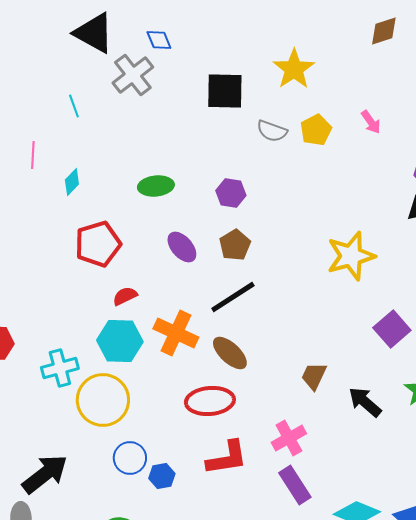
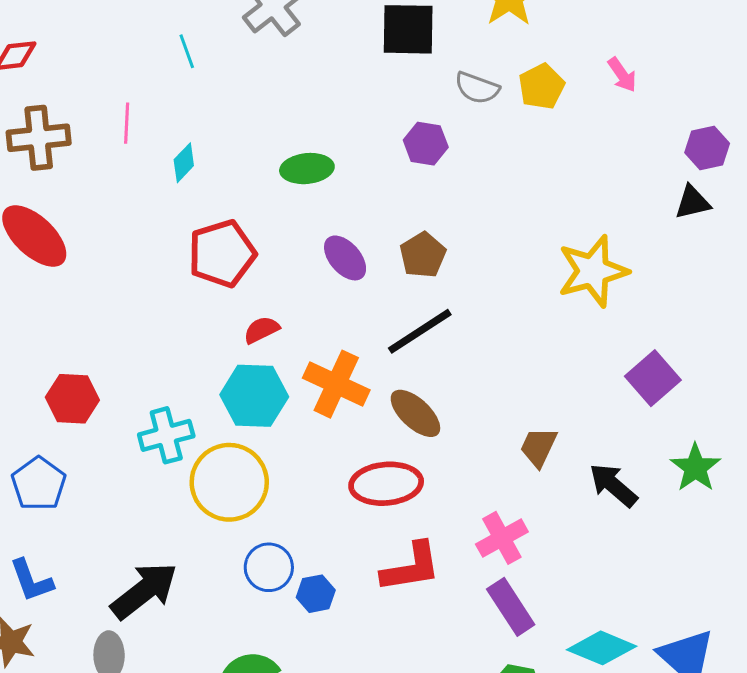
purple hexagon: (231, 193) -> (426, 144), moved

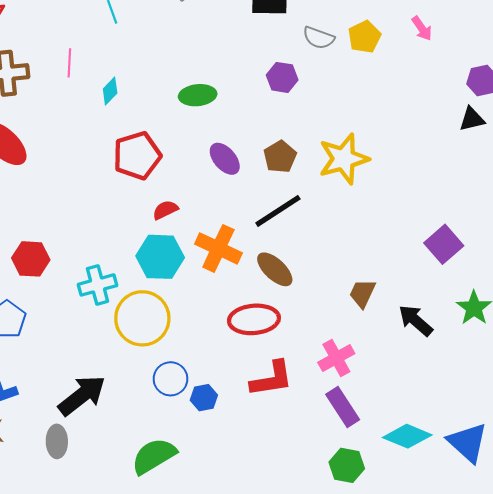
yellow star: (593, 271) -> (344, 159), moved

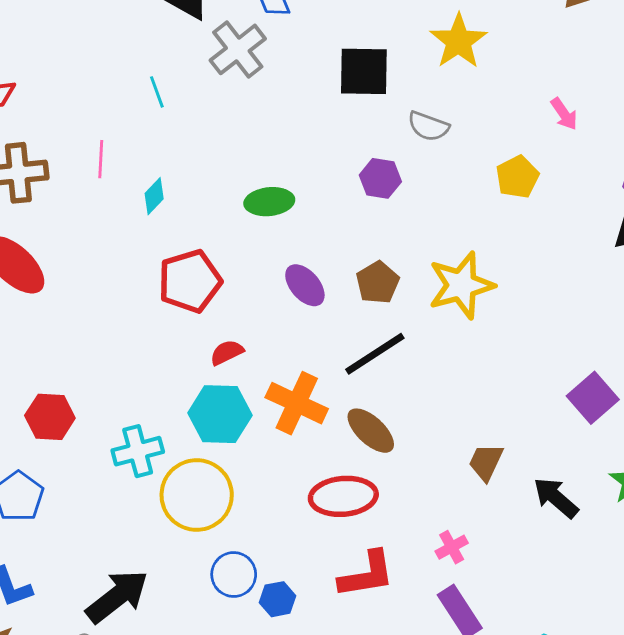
yellow pentagon: (364, 37) -> (517, 177), moved
pink cross: (336, 358) -> (452, 547), size x0.7

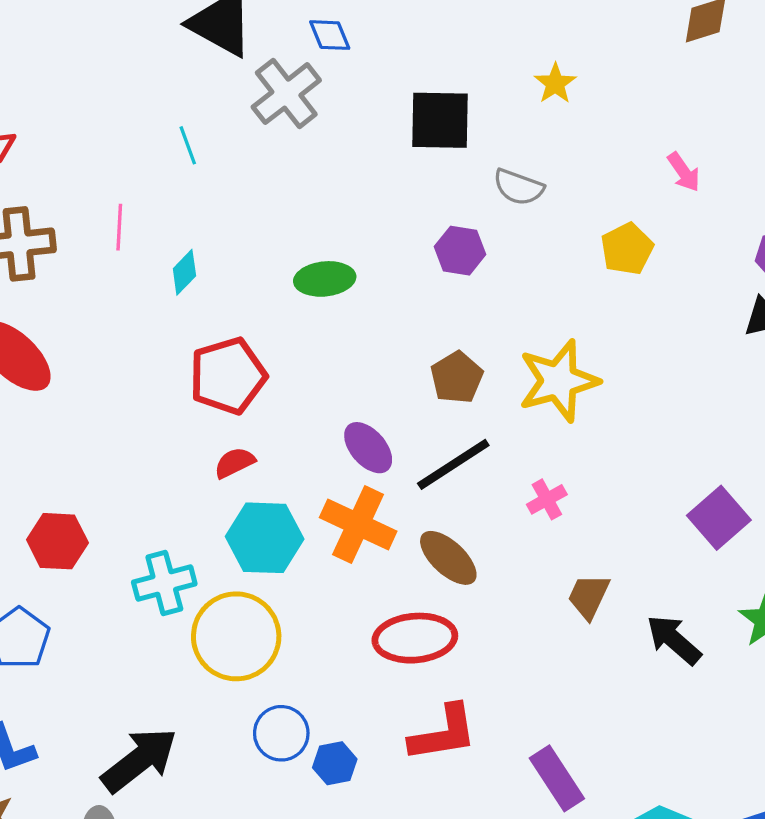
yellow star: (458, 41) -> (555, 84), size x0.6
purple ellipse: (305, 285) -> (368, 448), moved
red semicircle: (227, 352) -> (235, 463), moved
pink cross: (452, 547) -> (547, 499), moved

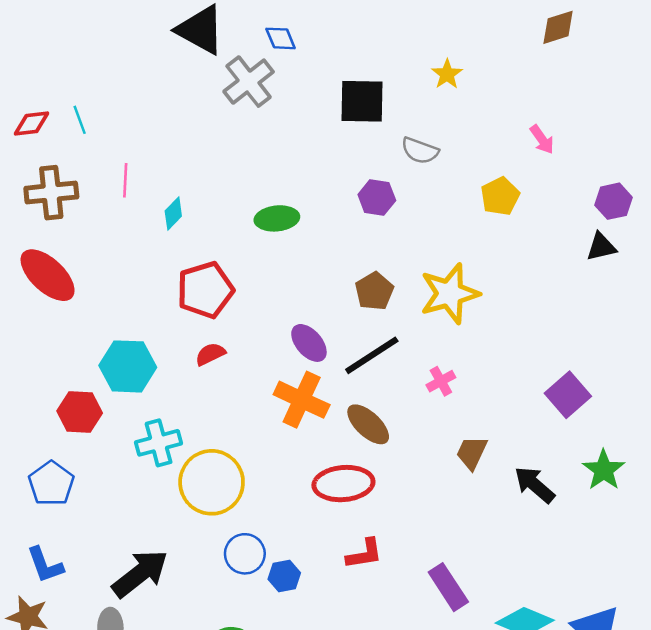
cyan line: (188, 145) -> (80, 120), moved
cyan hexagon: (265, 538) -> (128, 366), moved
red L-shape: (443, 733) -> (364, 554), size x0.7

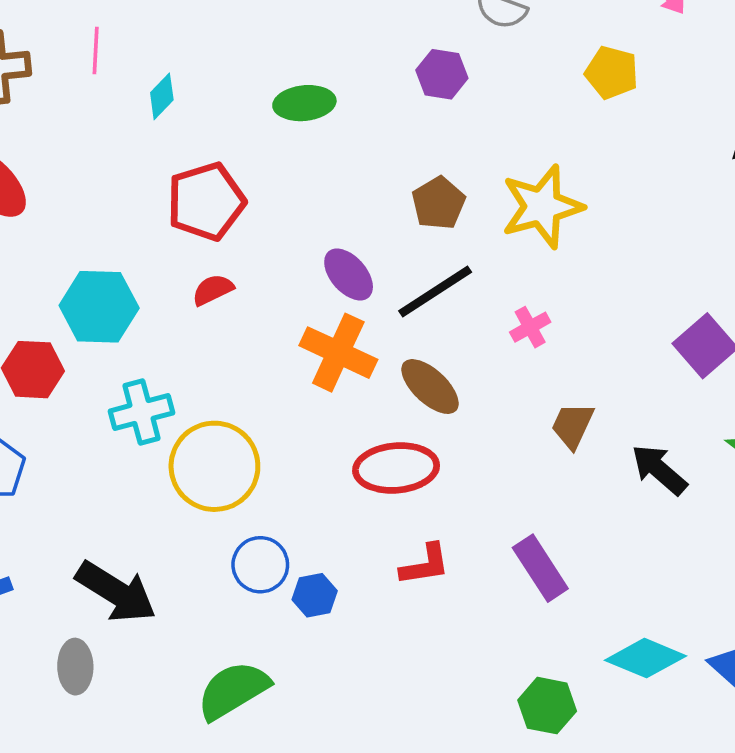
yellow pentagon: (500, 196) -> (612, 73), turned -30
black arrow: (140, 574) -> (116, 592), turned 70
purple rectangle: (448, 587) -> (540, 568), moved

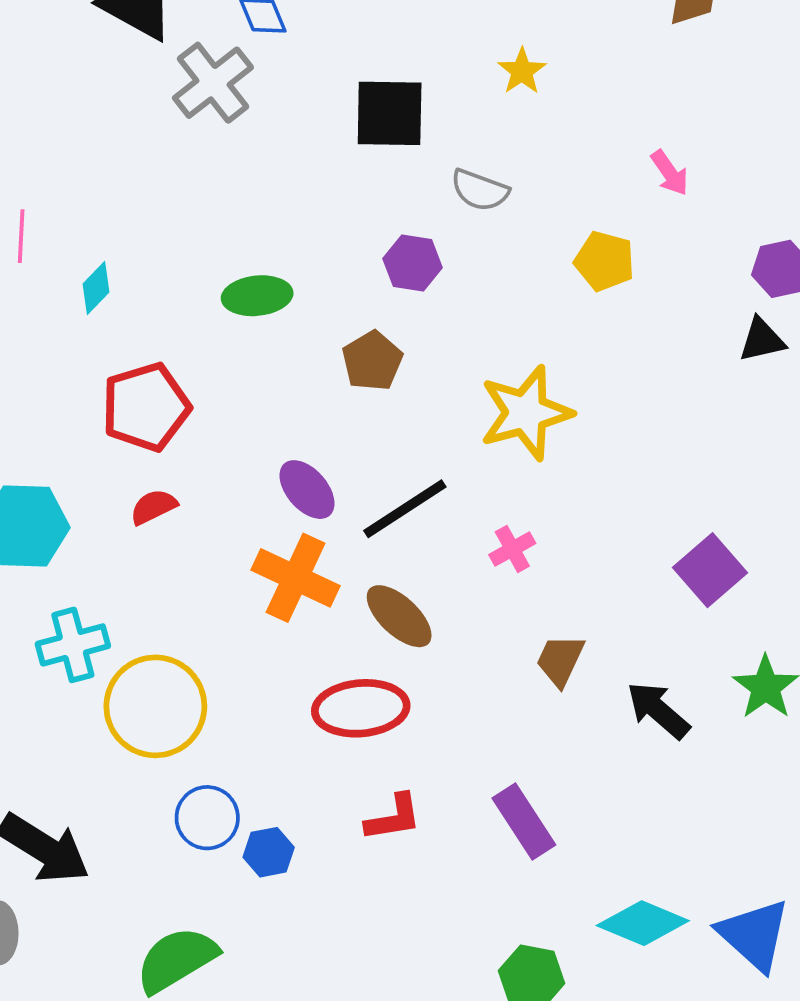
brown pentagon: (438, 203) -> (372, 361), moved

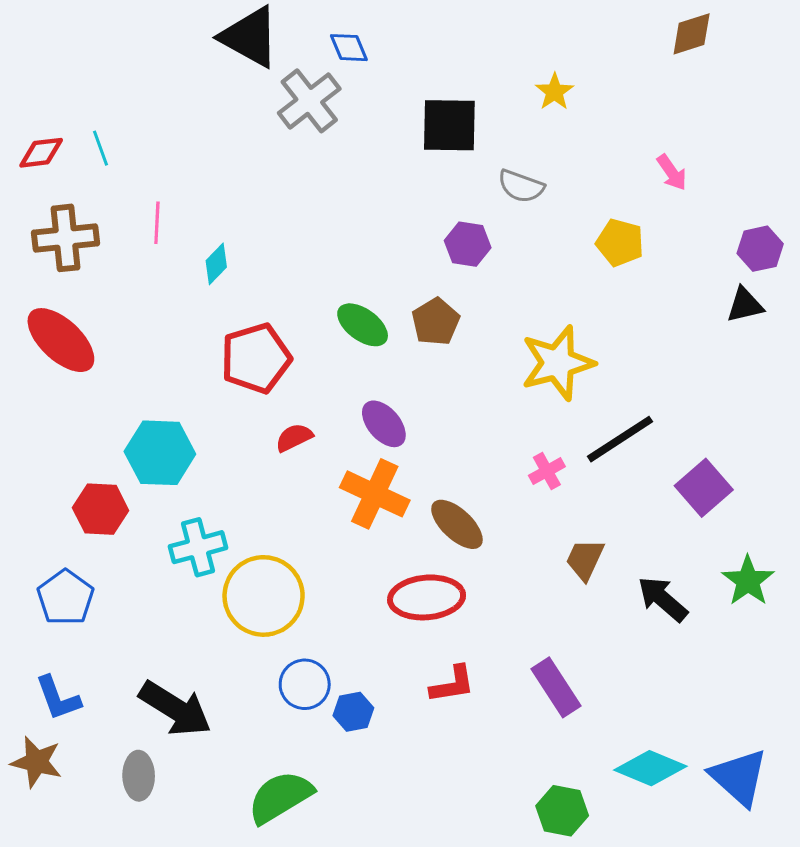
green ellipse: (257, 296) -> (363, 325), moved, turned 42
red semicircle: (153, 507) -> (294, 438), moved
black line: (405, 509) -> (620, 439), moved

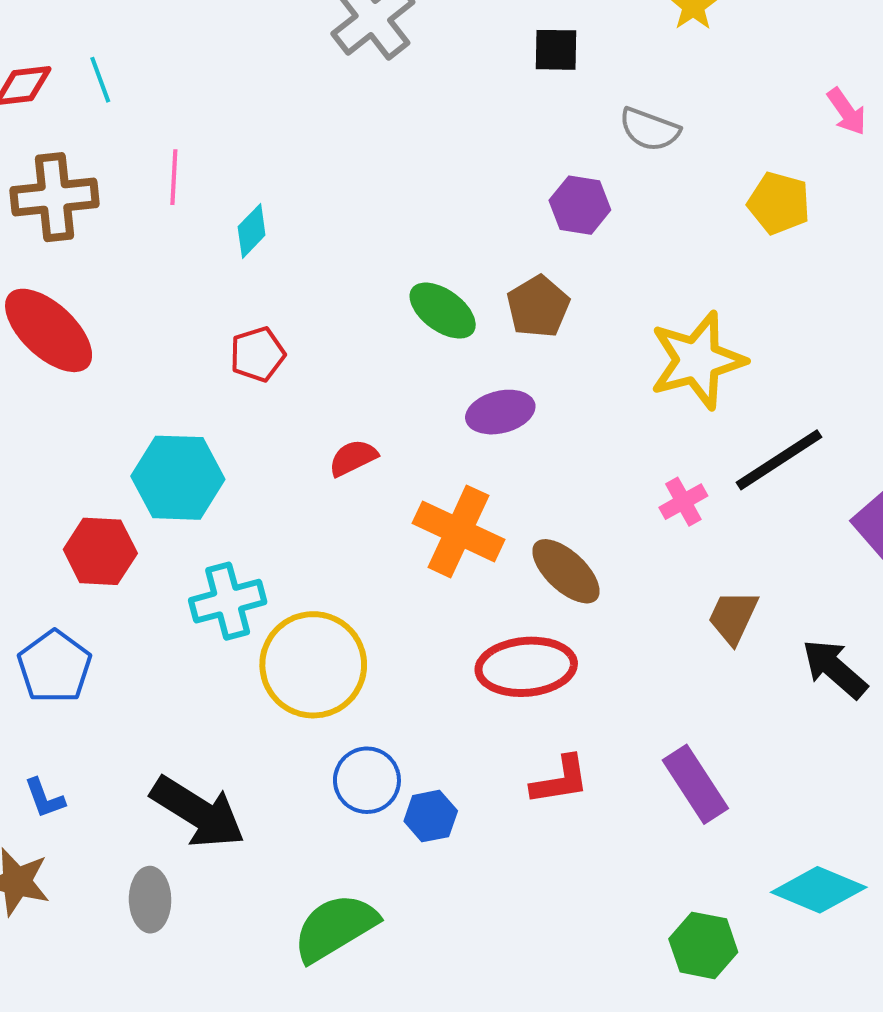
black square: (449, 125) -> (556, 50), size x0.6
red pentagon: (256, 358) -> (258, 354), moved, size x0.6
purple ellipse: (384, 424) -> (500, 412), moved, turned -63
blue L-shape: (58, 698) -> (45, 798), size x0.7

